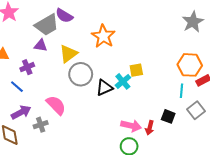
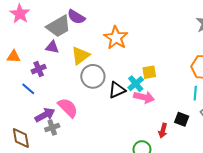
purple arrow: (21, 112) -> (45, 115), moved
pink arrow: (131, 126) -> (144, 97), moved

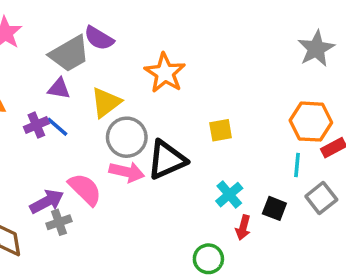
cyan cross: (136, 84) -> (229, 195), moved
blue line: (28, 89) -> (57, 127), moved
black triangle: (117, 90) -> (167, 160), size x1.4
pink arrow: (144, 97) -> (127, 172), moved

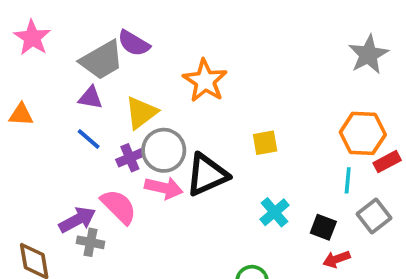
purple cross: (36, 125) -> (130, 158), moved
gray cross: (59, 222) -> (90, 242), turned 30
red arrow: (243, 228) -> (336, 259), moved, turned 55

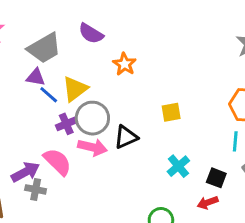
purple semicircle: (134, 43) -> (91, 34), moved
orange star: (205, 81) -> (124, 64), size x0.7
blue line: (89, 139) -> (49, 95), moved
black triangle: (207, 175) -> (126, 137), size x0.7
red arrow: (336, 259) -> (208, 203), moved

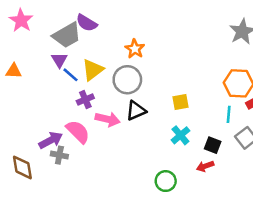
purple semicircle: (91, 34) -> (87, 23), moved
purple triangle: (36, 77) -> (59, 60), turned 49
yellow square: (171, 112) -> (180, 102), moved
gray circle: (92, 118) -> (127, 80), moved

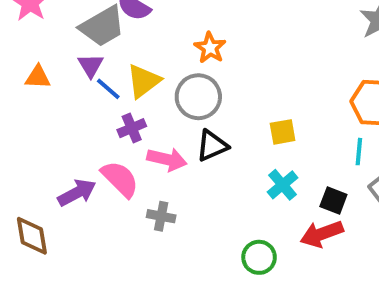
orange triangle: (14, 71) -> (38, 77), moved
gray cross: (59, 155) -> (161, 216), moved
red arrow: (205, 166) -> (322, 234), size x1.5

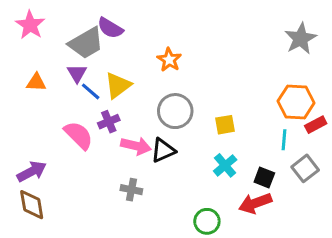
gray circle: (198, 97) -> (175, 111), moved
black triangle: (212, 146) -> (163, 150), moved
pink semicircle: (120, 179) -> (79, 135), moved
purple arrow: (77, 193) -> (32, 171), moved

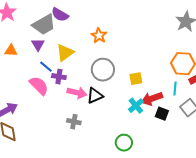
blue line: (91, 91) -> (46, 67), moved
purple cross: (109, 122) -> (59, 77), turned 32
red arrow: (255, 203) -> (152, 99), moved

